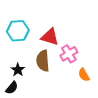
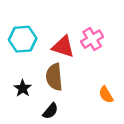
pink cross: (69, 54) -> (92, 39), moved
black semicircle: (12, 88) -> (50, 111), moved

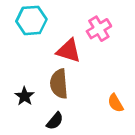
cyan hexagon: (23, 39) -> (31, 20), moved
pink cross: (92, 39) -> (99, 29), moved

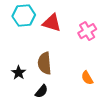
pink cross: (99, 29) -> (87, 31), moved
red triangle: (69, 51) -> (52, 23), moved

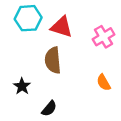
brown semicircle: (45, 63) -> (53, 60), moved
orange semicircle: (87, 78) -> (104, 83), moved

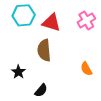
pink cross: (104, 37) -> (86, 20), moved

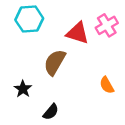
red triangle: (51, 23) -> (78, 33), moved
brown semicircle: (44, 50) -> (55, 62), turned 35

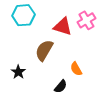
orange semicircle: (107, 85) -> (76, 69), moved
black semicircle: (51, 112) -> (61, 86), moved

